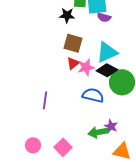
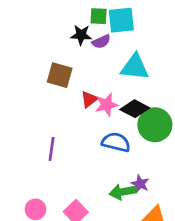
purple semicircle: (104, 17) -> (101, 42), moved, turned -40
brown square: (73, 43) -> (60, 75), moved
cyan triangle: (107, 52) -> (135, 67), moved, turned 30

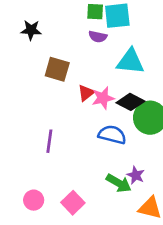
black star: (81, 35) -> (31, 30), moved
purple semicircle: (101, 42) -> (98, 37), turned 36
green arrow: (123, 192) -> (119, 183), turned -140

